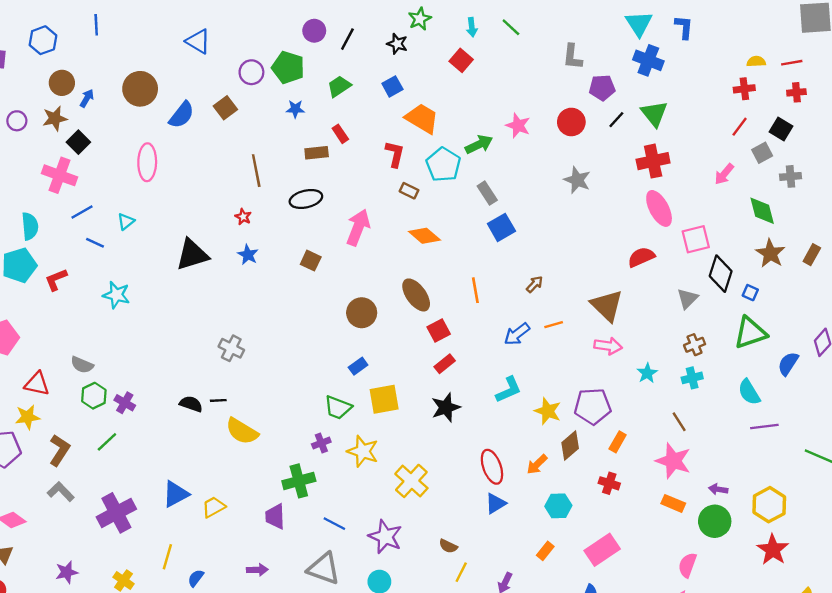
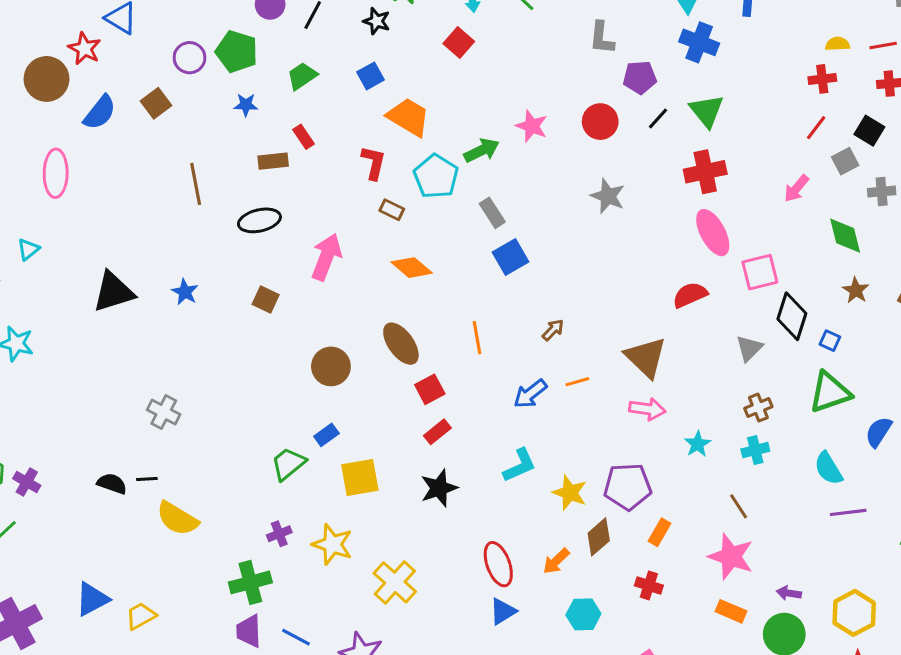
red star: (243, 217) -> (85, 49), moved, size x1.5
brown star: (770, 253) -> (856, 290), size x0.7
green trapezoid: (338, 408) -> (288, 464), moved, turned 120
purple trapezoid: (275, 517) -> (249, 631), moved

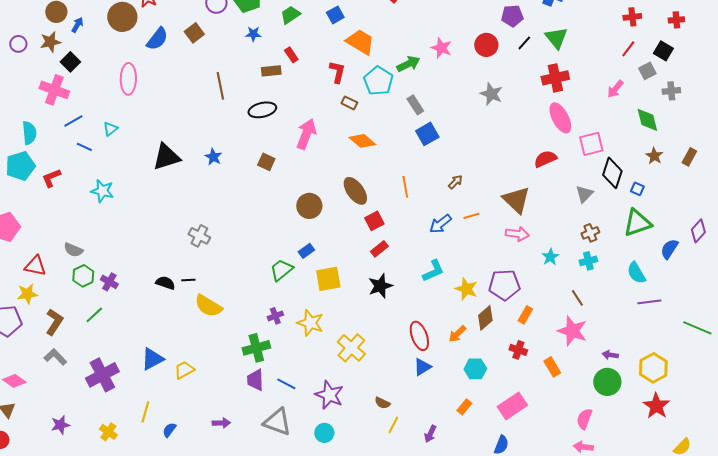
orange rectangle: (731, 611) -> (552, 367), moved, turned 36

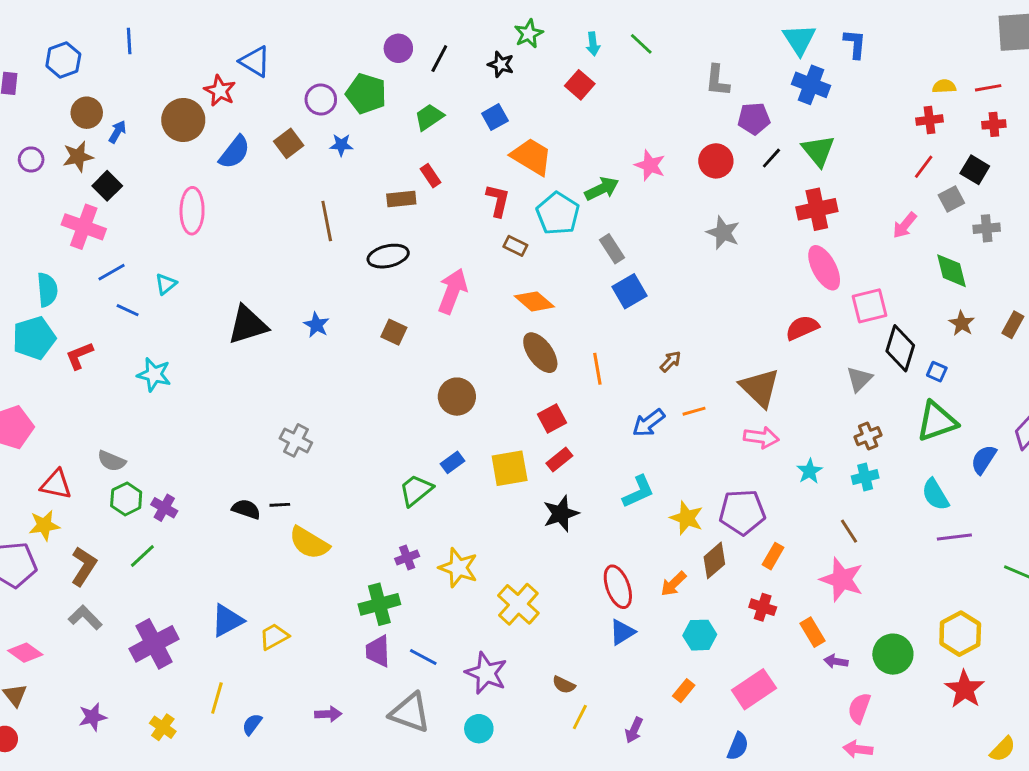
blue star: (253, 34) -> (341, 145), moved
brown ellipse: (355, 191) -> (540, 353), moved
yellow square: (328, 279) -> (510, 468), moved
purple arrow: (610, 355) -> (836, 661), moved

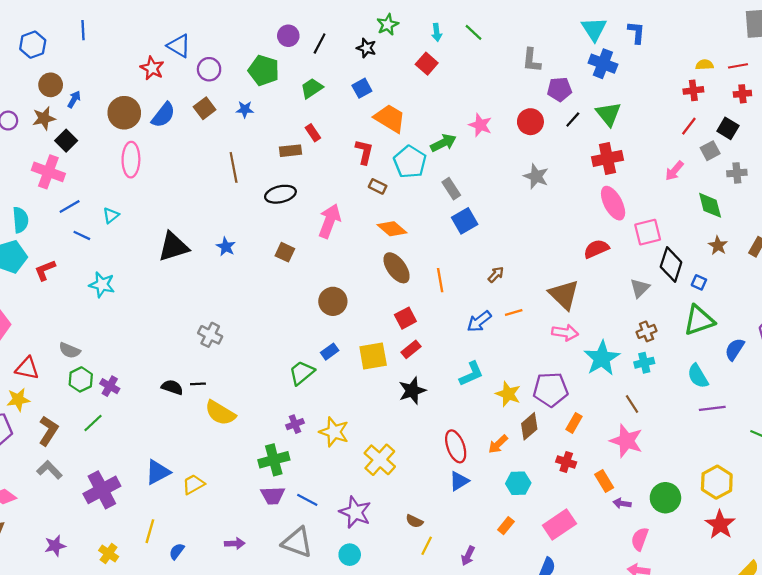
purple circle: (321, 100) -> (209, 69), moved
brown circle: (183, 120) -> (124, 113), moved
cyan star: (810, 471) -> (602, 358), size x1.8
purple trapezoid: (378, 651) -> (273, 495), turned -90

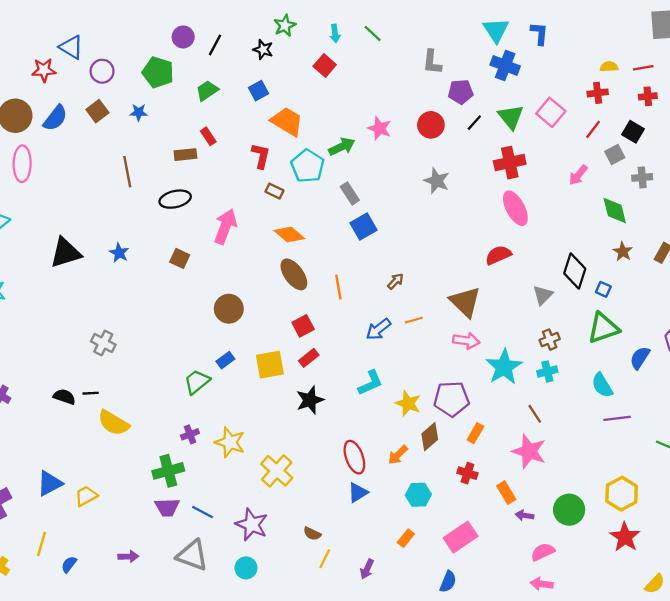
red star: (152, 68) -> (44, 70), turned -30
pink square: (648, 232) -> (551, 112), moved, turned -36
pink semicircle: (640, 539) -> (543, 552), turned 45

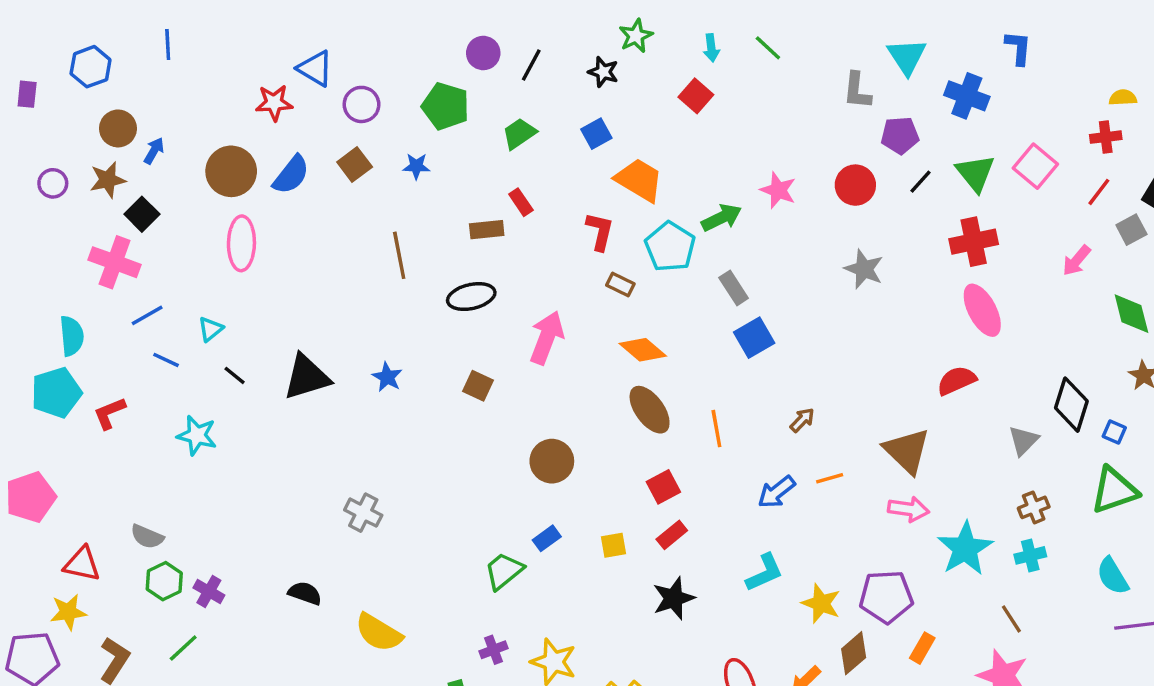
cyan triangle: (496, 30) -> (907, 56), moved
yellow square: (270, 365) -> (614, 545), size x0.6
black line: (91, 393) -> (235, 375), moved, turned 42

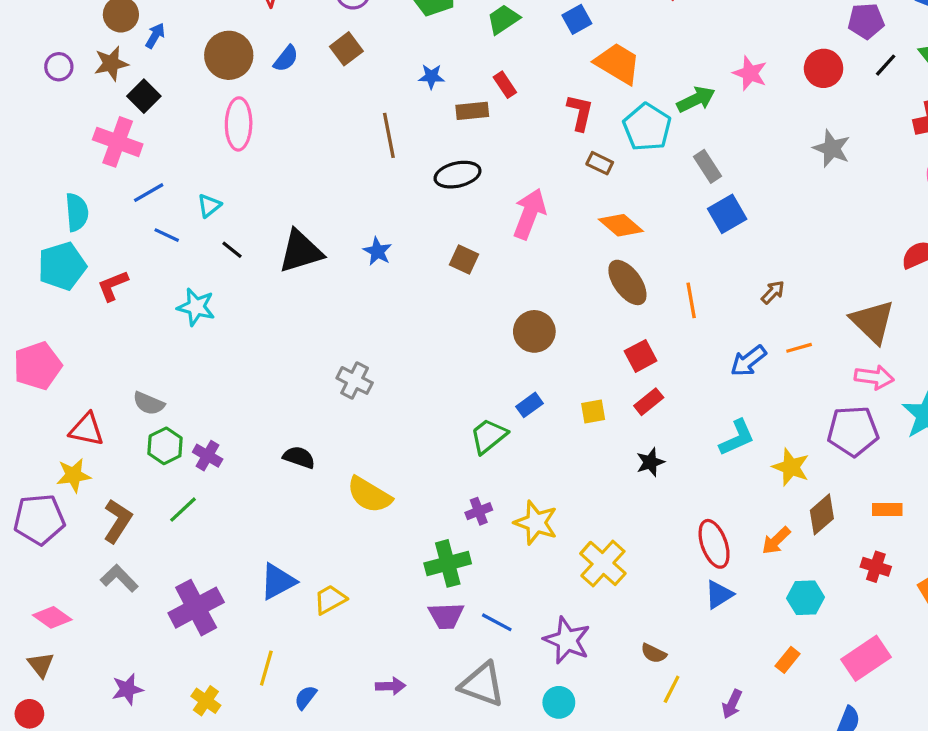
blue star: (416, 166) -> (431, 77), moved
blue semicircle: (291, 175) -> (286, 59), size x0.7
purple pentagon: (886, 597) -> (853, 431), moved
black star: (674, 598) -> (650, 462), size x0.7
orange rectangle: (922, 648) -> (887, 510), turned 60

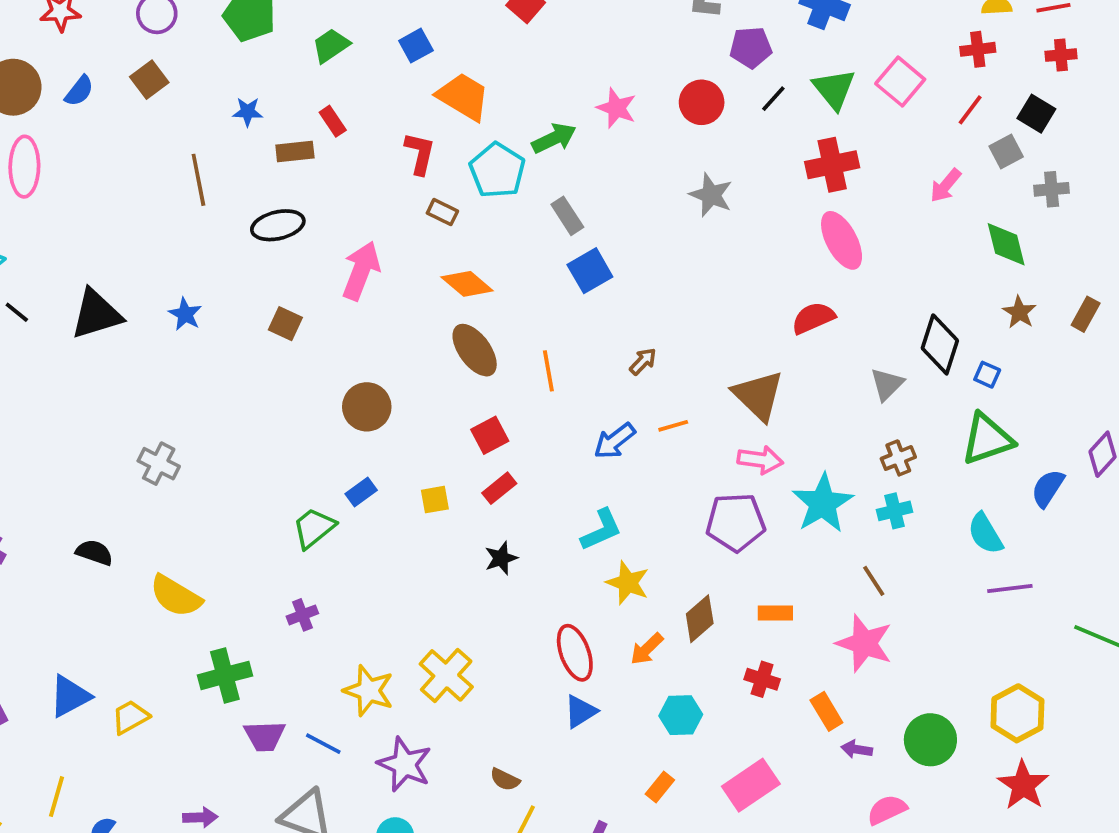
yellow star: (791, 467) -> (628, 583), moved
yellow star: (536, 523) -> (369, 691), moved
green cross: (448, 563) -> (225, 675), moved

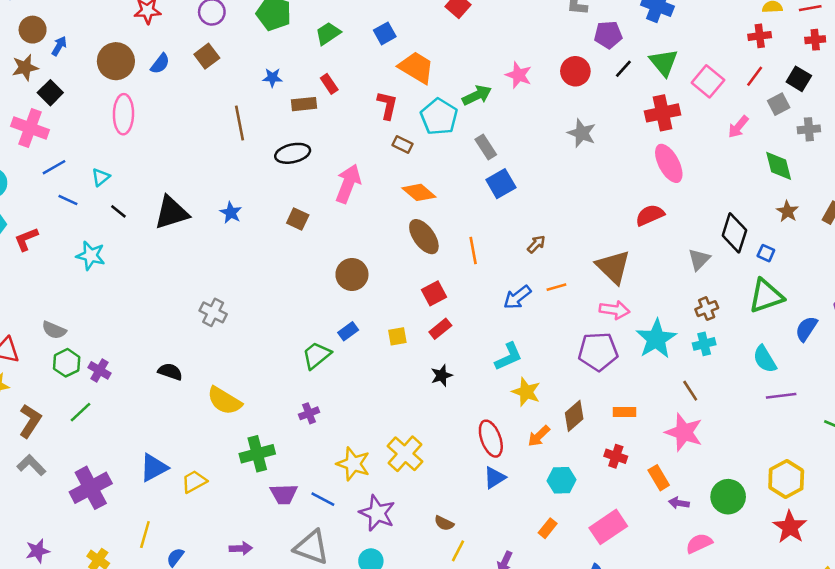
pink square: (900, 81) -> (708, 81), moved

